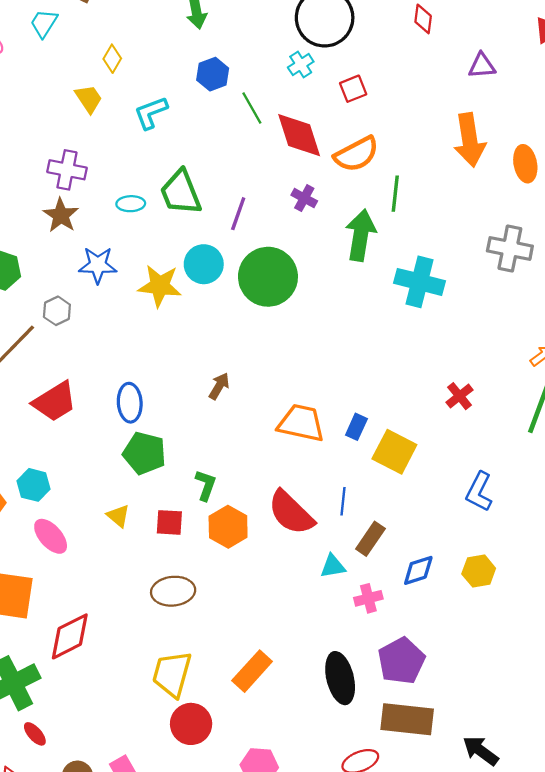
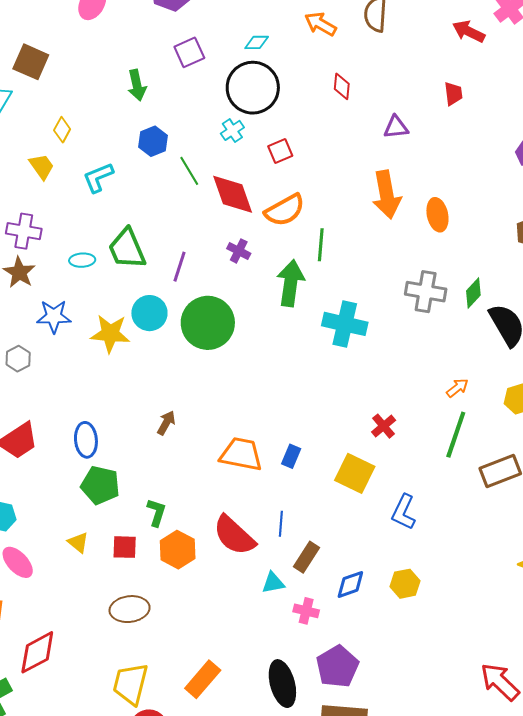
yellow square: (394, 452) -> (355, 473), moved
pink cross: (368, 598) -> (306, 611), turned 30

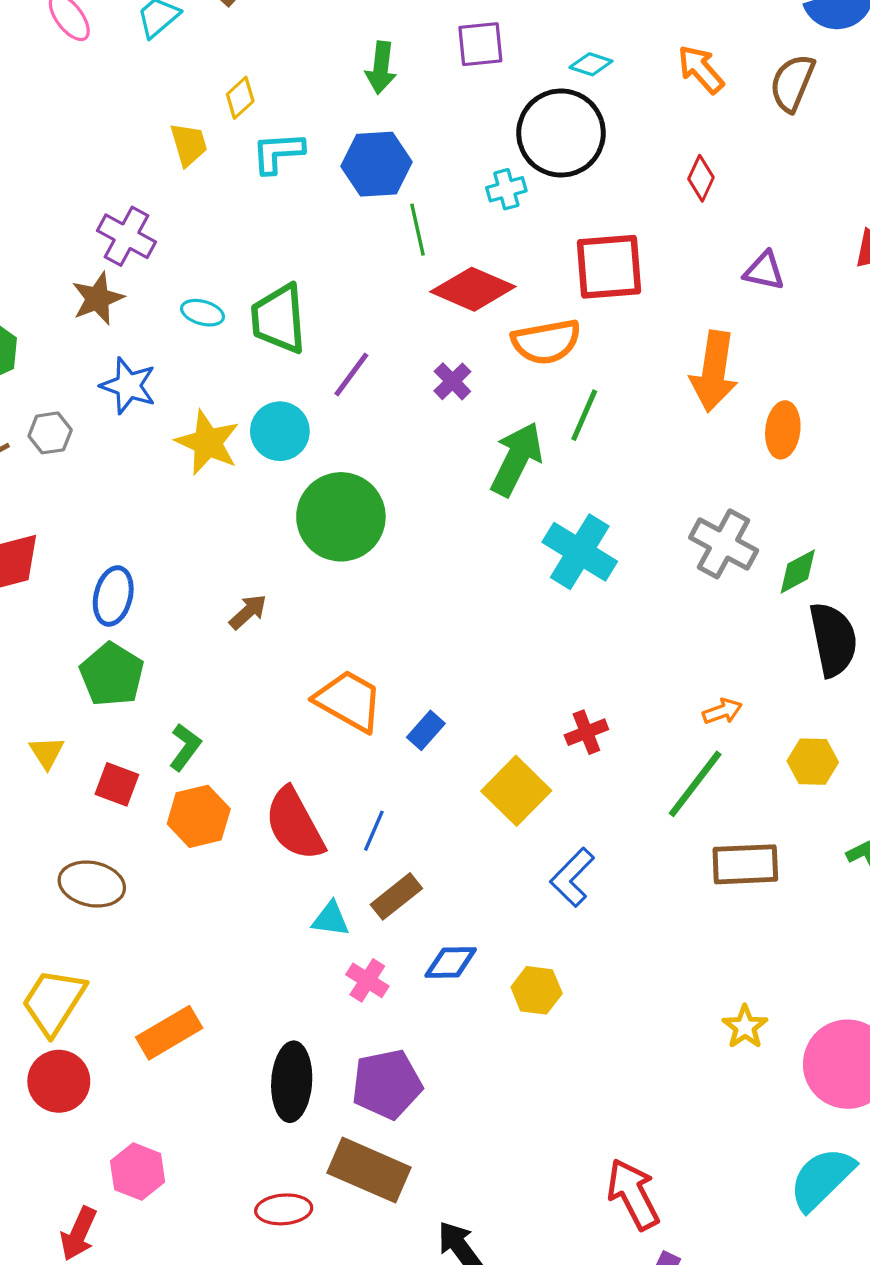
blue hexagon: (153, 141) -> (377, 164), size x1.4
red square: (280, 151) -> (609, 267), moved, size x1.8
cyan L-shape: (98, 178) -> (278, 153), moved
red diamond: (233, 194) -> (473, 289), turned -66
green circle: (208, 323) -> (341, 517), moved

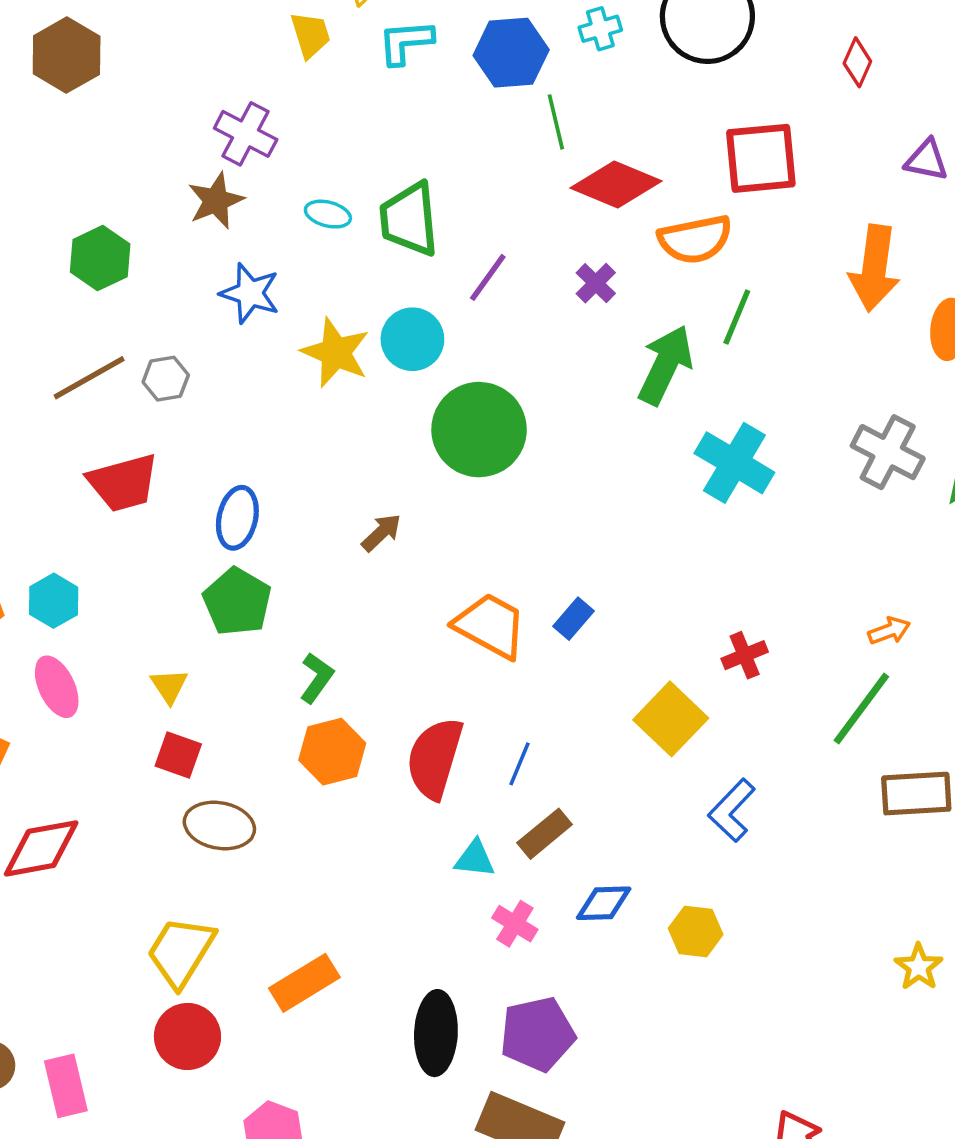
cyan cross: (506, 189) -> (600, 29), moved
gray hexagon: (50, 433) -> (166, 379), moved
blue rectangle: (426, 730) -> (574, 619), moved
red square: (117, 784) -> (178, 755), moved
red semicircle: (295, 824) -> (435, 758), turned 46

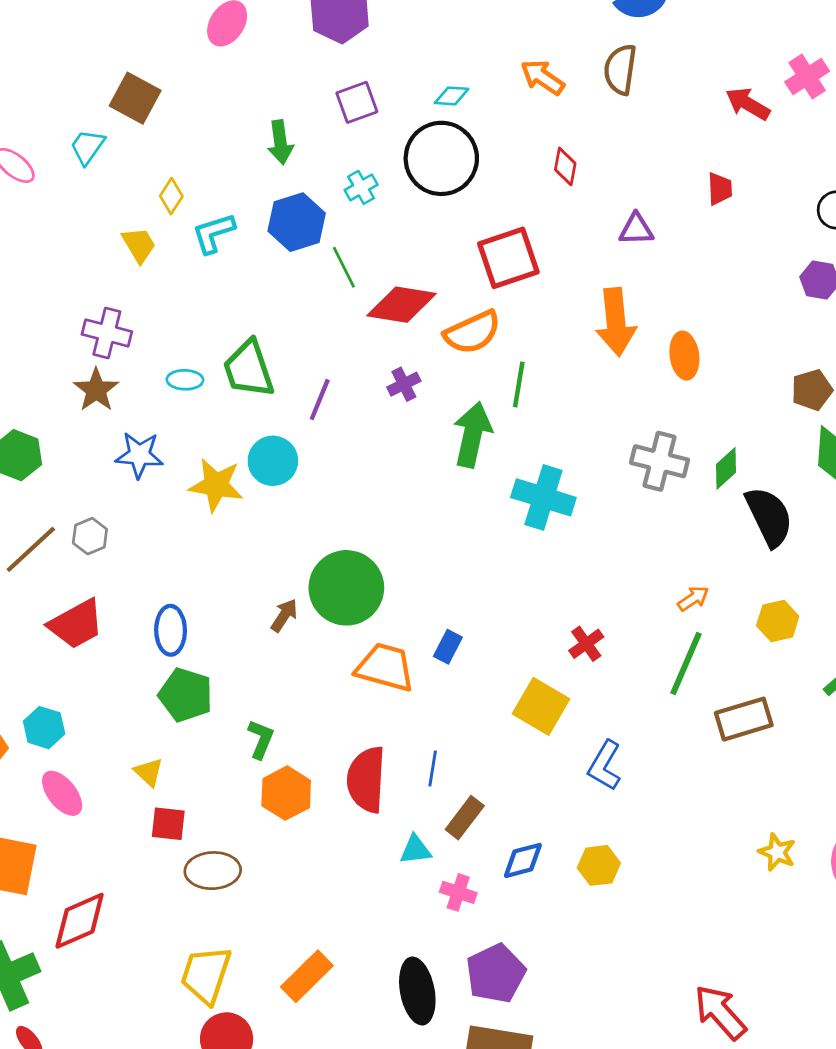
purple cross: (596, 283) -> (404, 384), turned 32
green circle: (479, 430) -> (346, 588), moved

